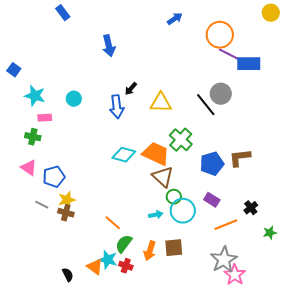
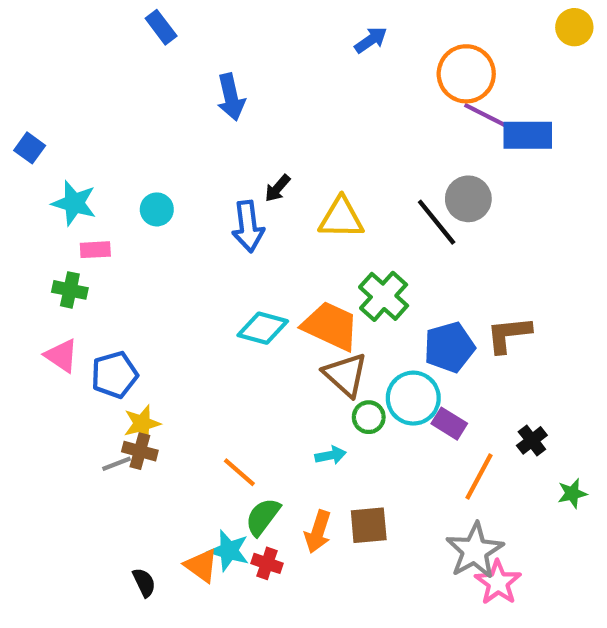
blue rectangle: (63, 13) -> (161, 27), moved
gray line: (42, 205) -> (117, 464), moved, turned -48
cyan circle: (183, 211) -> (413, 398), moved
orange line: (226, 225) -> (479, 476), turned -40

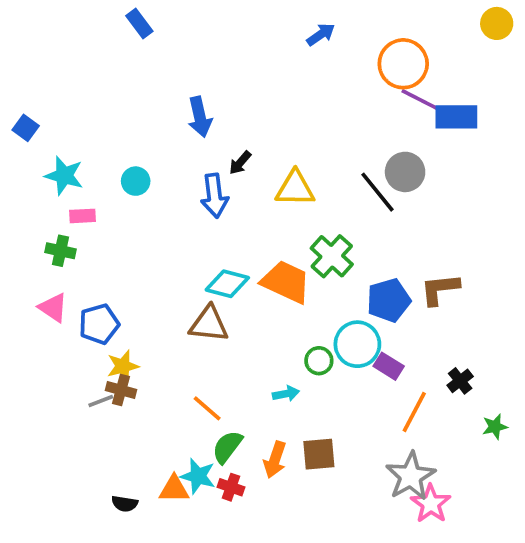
blue arrow: (231, 97) -> (200, 117), moved
brown triangle: (345, 375) -> (209, 324), moved, turned -36
orange triangle: (201, 566) -> (174, 489), turned -36
black semicircle: (144, 582) -> (125, 504), turned 125

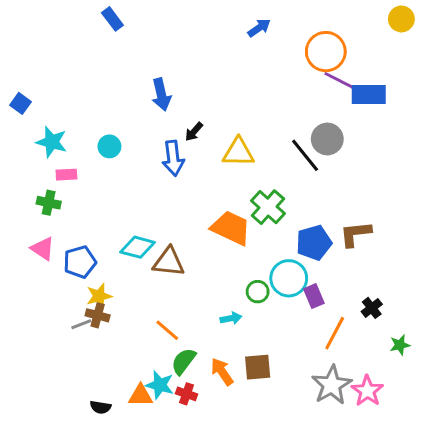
cyan diamond: (227, 284) -> (138, 247), moved
purple rectangle: (389, 366) -> (314, 296), turned 35
orange arrow: (275, 460) -> (222, 372), turned 128
pink star: (431, 504) -> (367, 391), moved

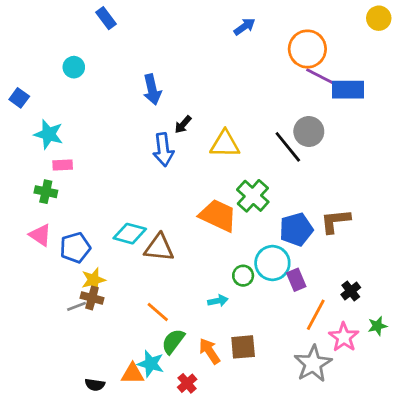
cyan circle: (109, 146) -> (74, 67), moved
pink star: (367, 391) -> (344, 337), moved
red cross: (186, 394) -> (187, 383), moved, turned 30

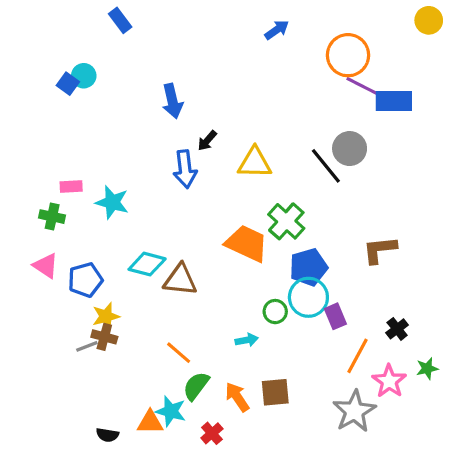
blue square: (19, 98) -> (68, 84), moved
cyan star: (49, 134) -> (112, 202), moved
blue pentagon: (296, 229) -> (308, 267), moved

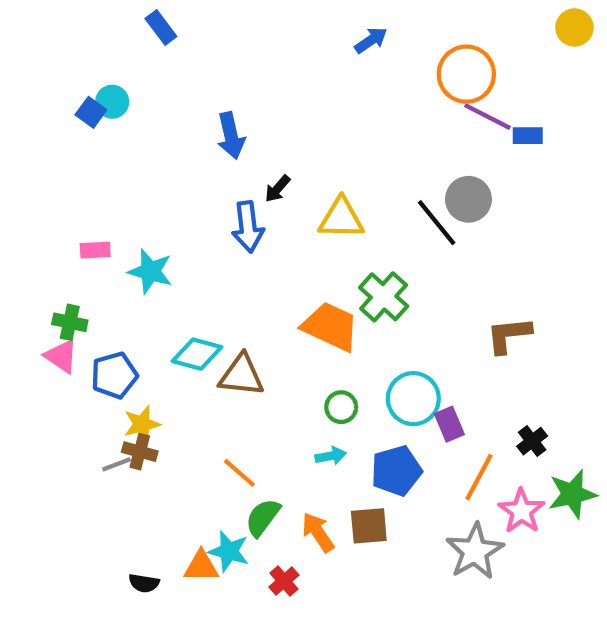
blue rectangle: (394, 101) -> (528, 136), size x0.6
green cross: (52, 217) -> (70, 322), moved
blue pentagon: (308, 267) -> (396, 471), moved
green circle: (275, 312) -> (341, 407), moved
green star: (427, 368) -> (572, 494), size x1.6

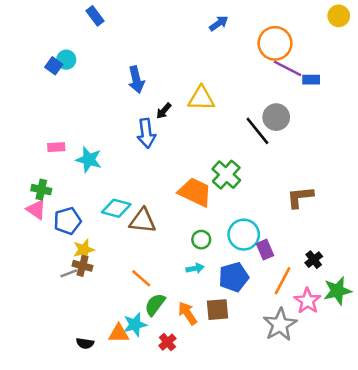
yellow triangle: (341, 218) -> (201, 98), moved
cyan star: (229, 551) -> (135, 325), turned -30

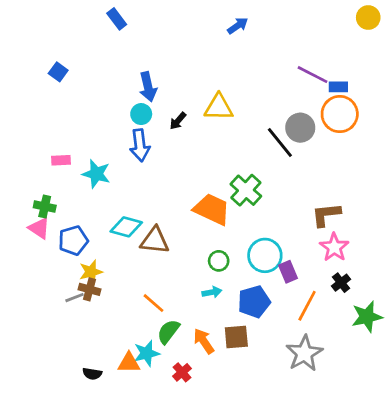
blue rectangle: (95, 16) -> (117, 19), moved
orange circle: (275, 43) -> (340, 114), moved
cyan circle: (66, 60) -> (141, 114), moved
blue arrow: (146, 133) -> (140, 145), moved
pink star: (307, 301) -> (334, 247), moved

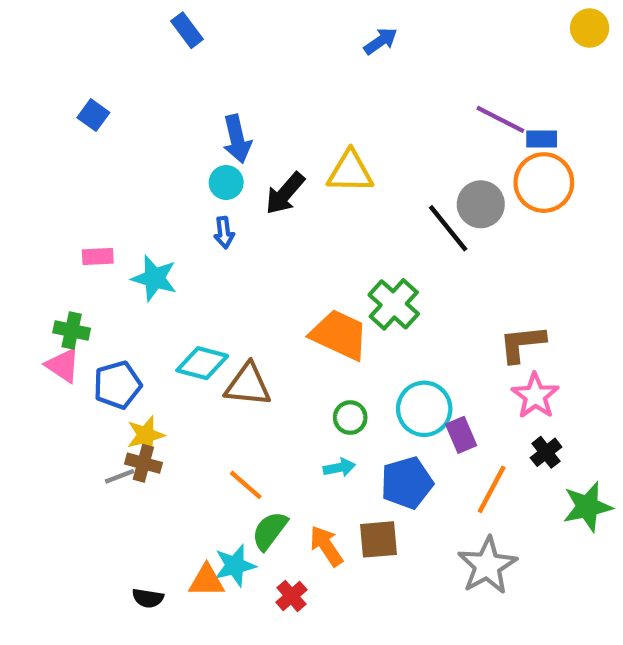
black arrow: (178, 121) -> (285, 193), size x1.5
blue arrow: (140, 145) -> (224, 233), size x0.6

